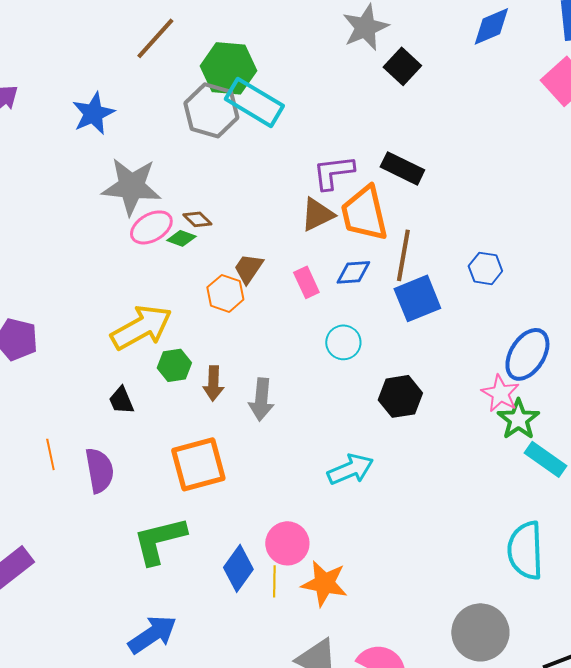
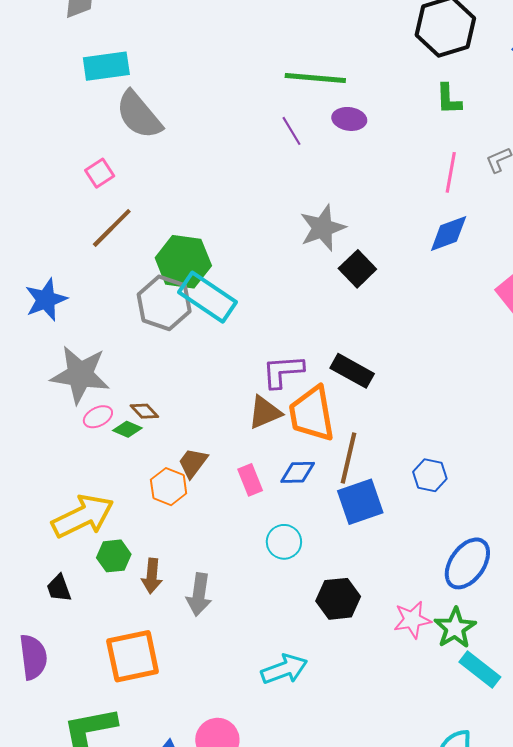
pink ellipse: (151, 227) -> (98, 417), size x0.7
pink star: (500, 393) -> (412, 620), moved, turned 30

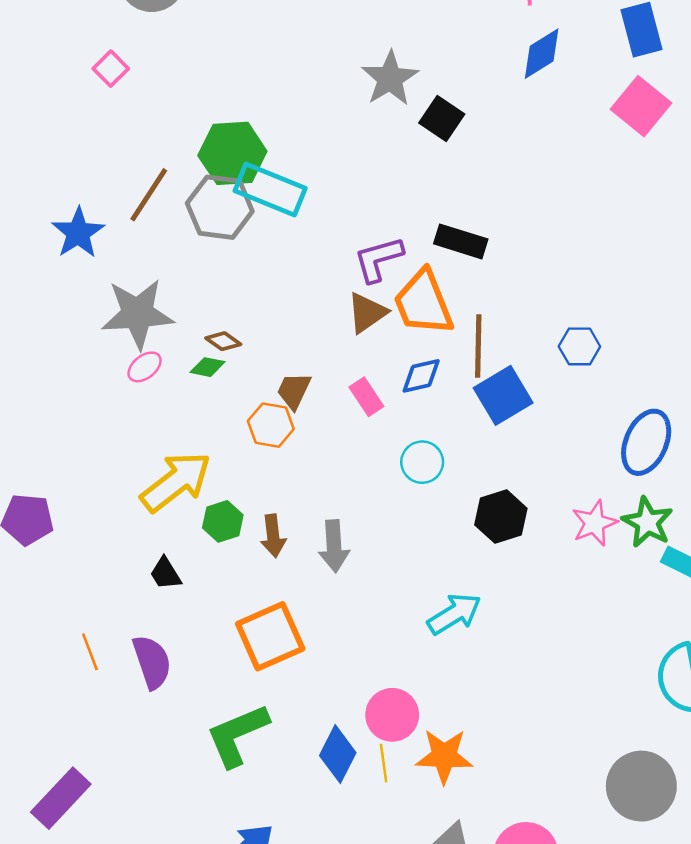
brown line: (112, 228) -> (149, 195), moved
pink ellipse: (98, 417) -> (145, 367), moved

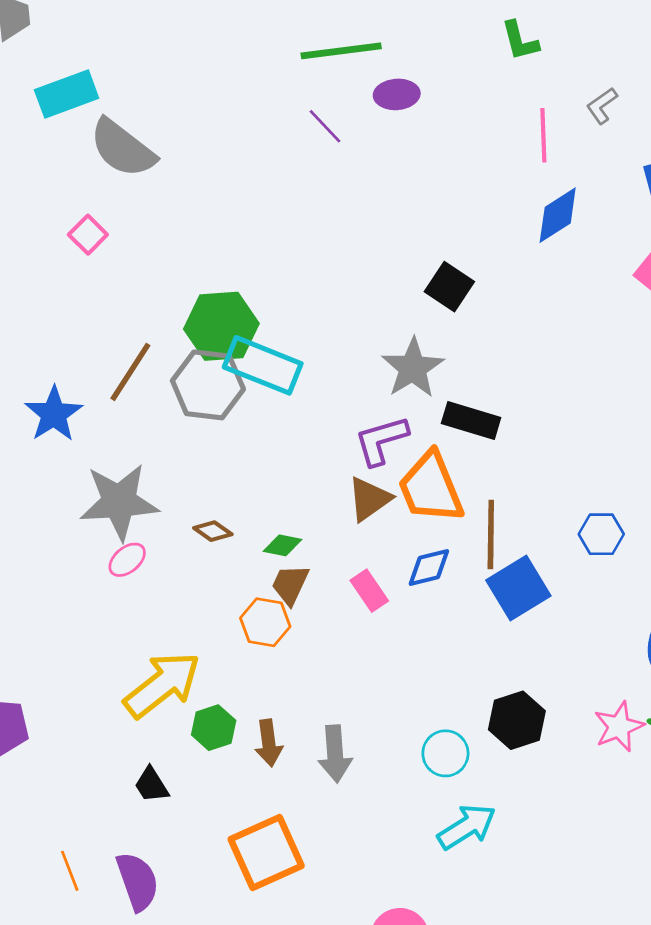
gray star: (390, 78) -> (413, 368), moved
green diamond: (208, 367) -> (282, 545), moved
cyan circle: (422, 462) -> (445, 753), moved

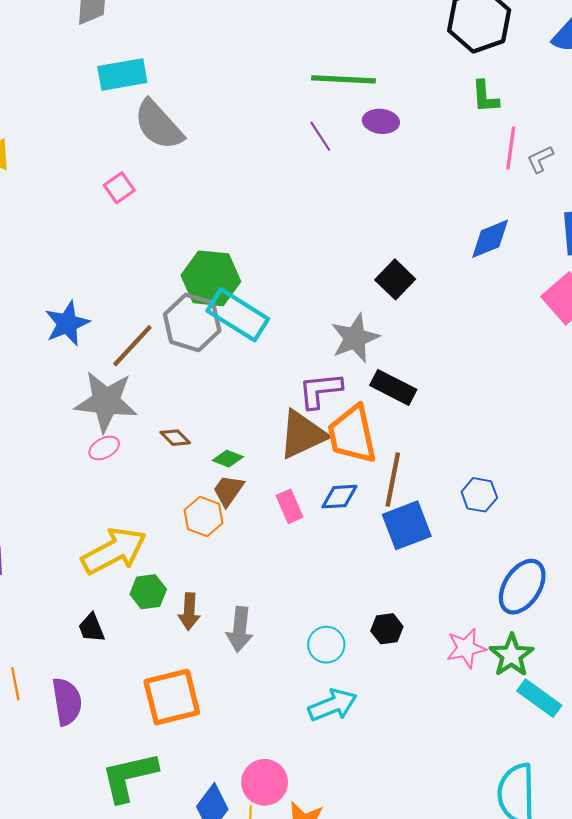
pink line: (543, 135) -> (511, 148), moved
brown line: (130, 372) -> (132, 346), moved
brown triangle: (369, 499) -> (302, 435), size x1.4
black hexagon: (517, 720) -> (387, 629), size x0.7

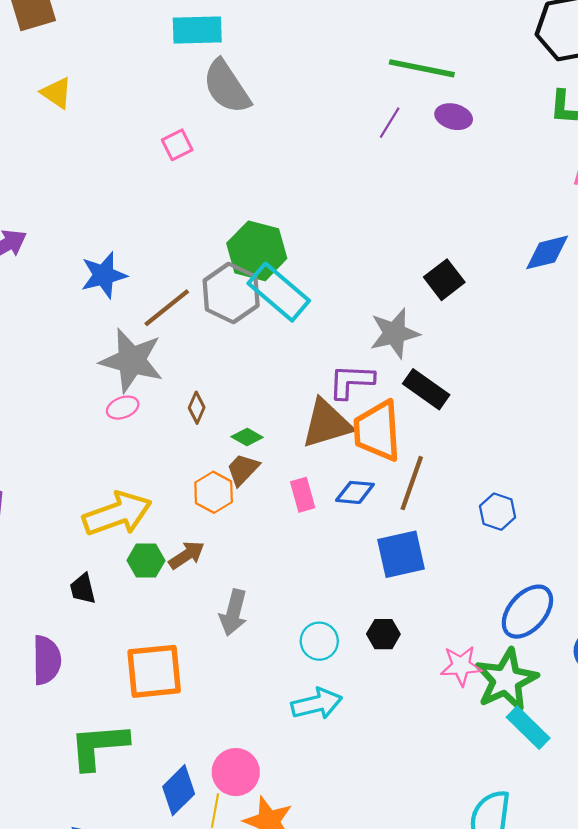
purple line: (320, 136) -> (390, 123), turned 56
brown diamond: (175, 438) -> (197, 408), turned 60
blue square: (407, 525) -> (401, 554), moved
brown arrow: (189, 612) -> (187, 555), moved, turned -135
green star: (511, 655) -> (506, 680), size x1.4

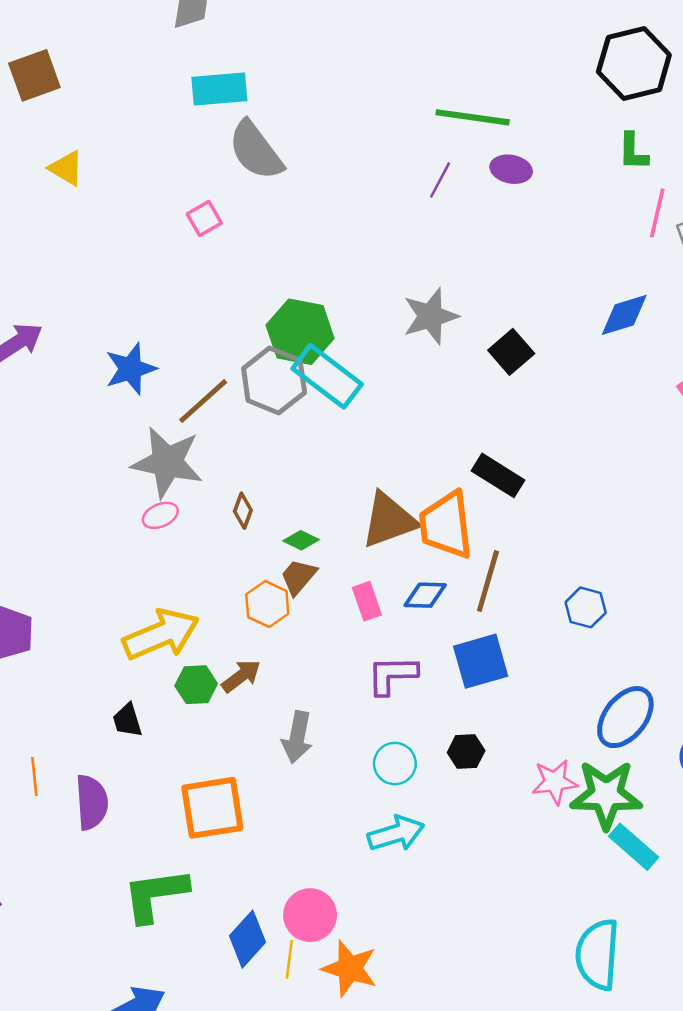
gray star: (395, 333) -> (430, 316), moved
purple L-shape: (351, 381) -> (392, 675), moved
green star: (506, 680) -> (606, 795), turned 30

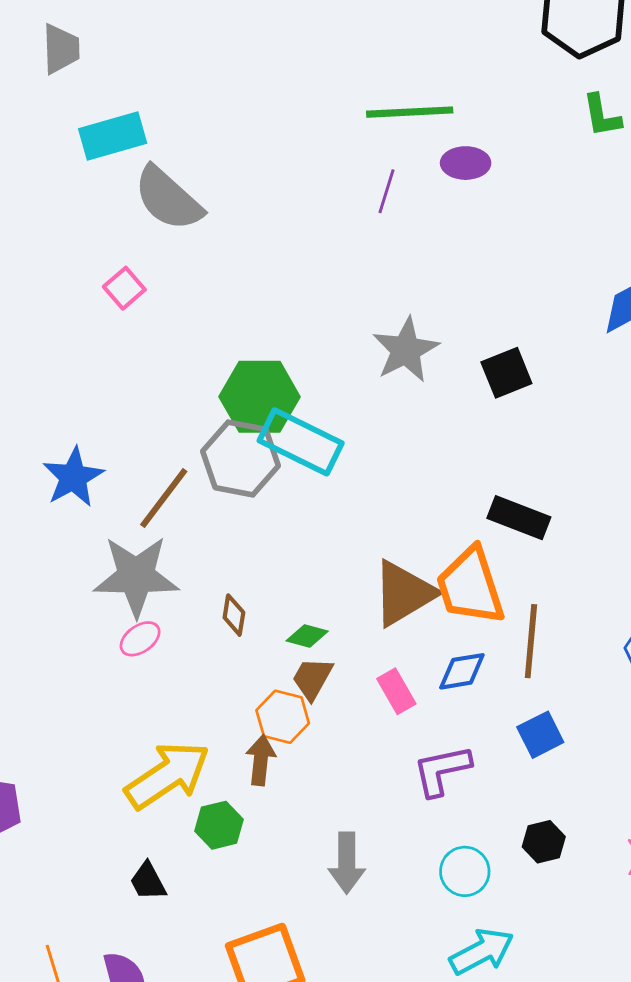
black square: (511, 352) -> (506, 373), turned 30
blue square: (481, 661) -> (540, 735), size x0.7
brown arrow: (241, 676) -> (261, 760), moved, turned -36

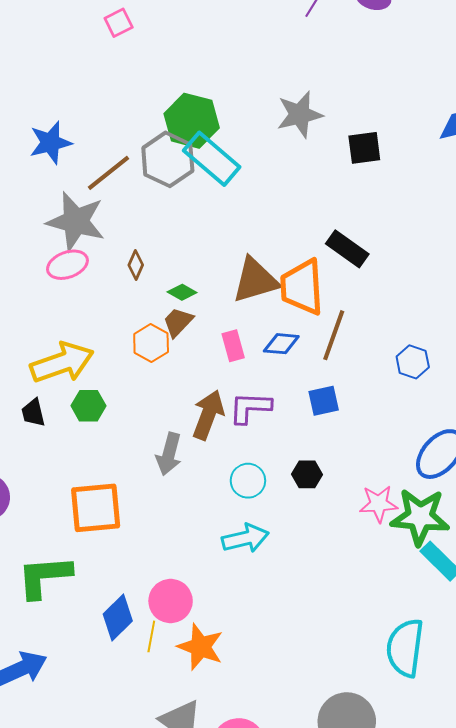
pink ellipse: (140, 639) -> (67, 265), size x1.4
brown arrow: (261, 760) -> (208, 415), moved, size x1.4
black trapezoid: (148, 881) -> (33, 413), moved

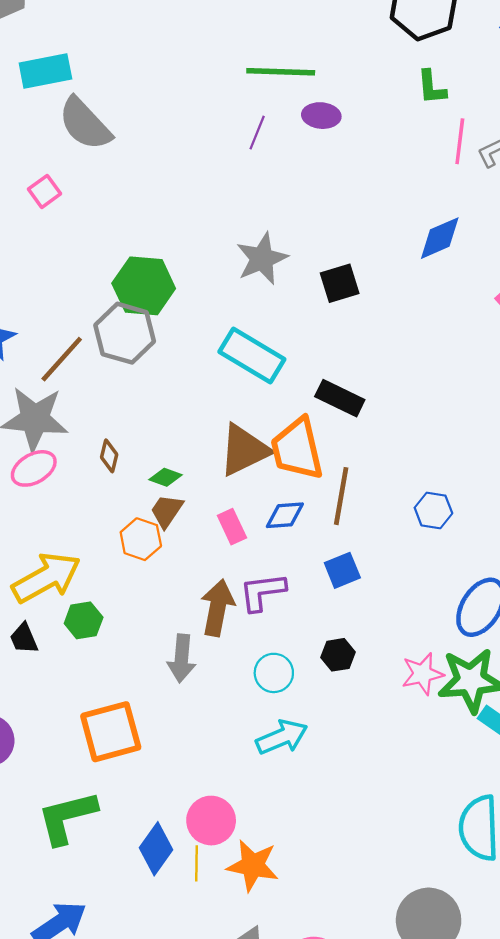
cyan rectangle: (212, 159) -> (252, 355), moved

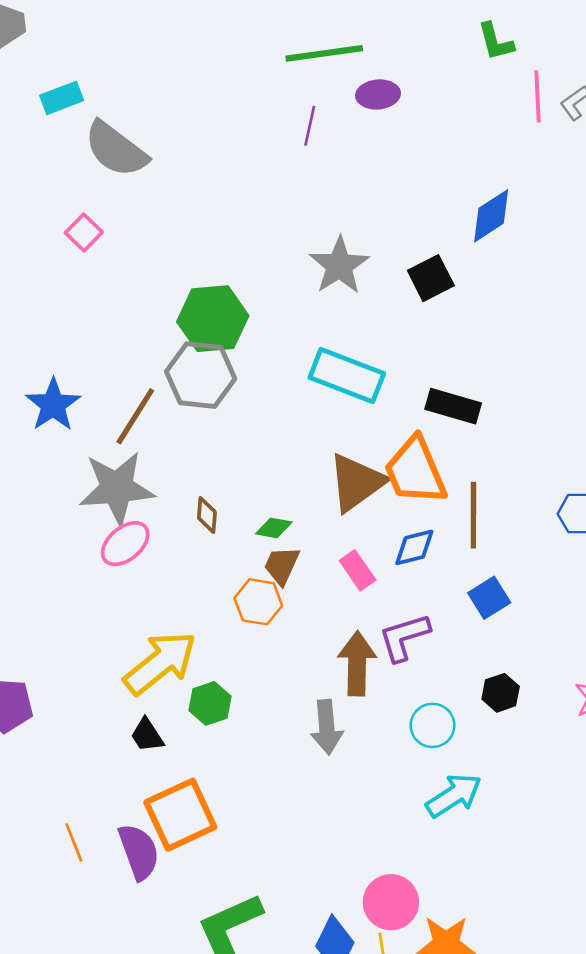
cyan rectangle: (45, 71) -> (62, 98), size x0.7
blue diamond: (440, 238) -> (491, 216), moved
orange square: (111, 732) -> (180, 815), moved

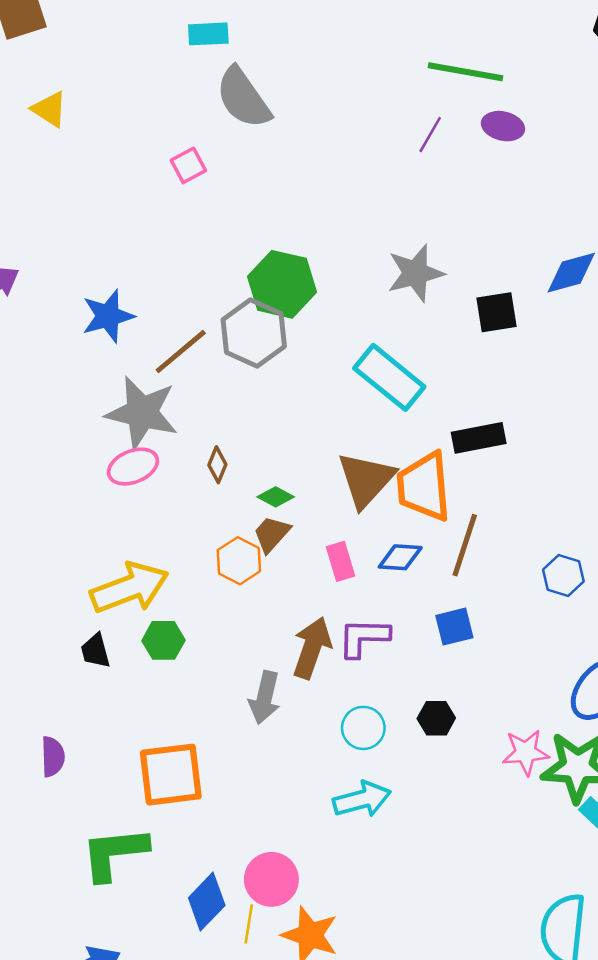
black rectangle: (453, 406) -> (479, 438), turned -45
brown triangle: (356, 482) -> (366, 480), turned -30
orange square: (180, 815) -> (171, 775), moved
purple semicircle: (139, 852) -> (53, 757), size x0.7

